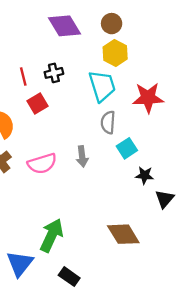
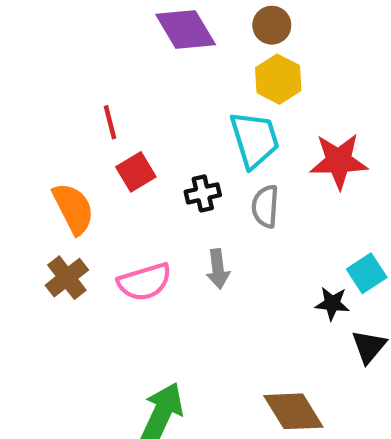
black cross: (54, 73) -> (203, 193), moved
cyan square: (127, 148) -> (367, 273), moved

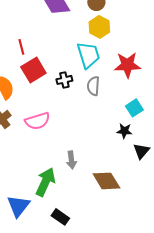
red square: (136, 172) -> (33, 70), size x1.4
gray arrow: (218, 269) -> (71, 160), moved
cyan square: (367, 273) -> (134, 108), moved

